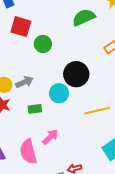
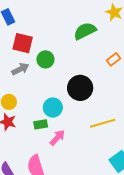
gray arrow: (24, 82) -> (20, 69), moved
cyan circle: (59, 93) -> (53, 108), moved
pink arrow: (50, 137) -> (57, 138), moved

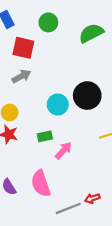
green circle: (45, 59) -> (48, 22), moved
cyan circle: (53, 108) -> (58, 105), moved

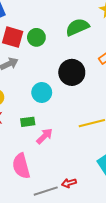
green circle: (48, 22) -> (36, 37), moved
black circle: (87, 96) -> (72, 72), moved

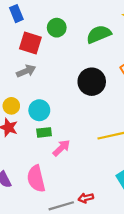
green circle: (36, 37) -> (57, 28), moved
cyan circle: (42, 92) -> (39, 110), moved

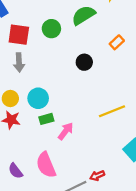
green circle: (57, 28) -> (51, 29), moved
gray arrow: (26, 71) -> (19, 62), turned 120
black circle: (92, 82) -> (84, 62), size x0.6

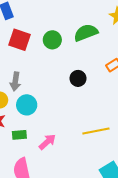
gray arrow: (19, 62) -> (15, 82), moved
green rectangle: (46, 119) -> (19, 135), moved

